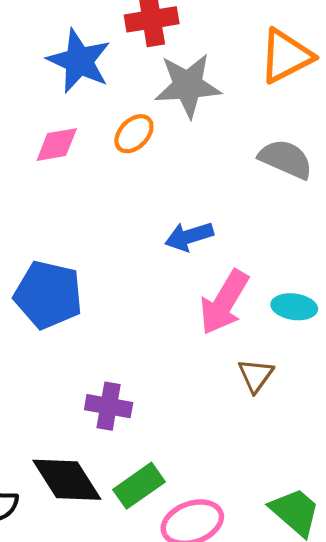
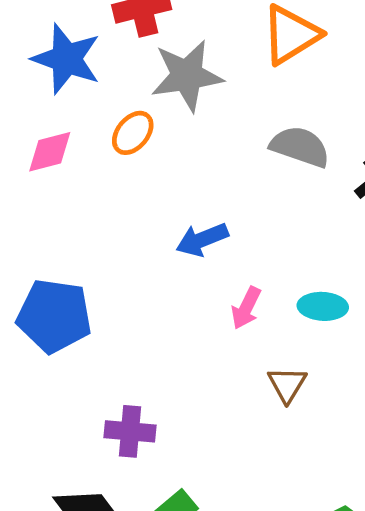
pink arrow: (224, 302) -> (246, 308), size x0.6

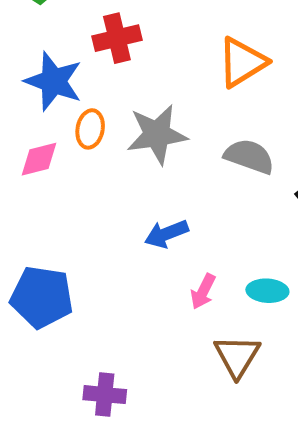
gray star: (187, 76) -> (157, 134), moved
orange ellipse: (133, 133) -> (90, 129), moved, turned -30
brown triangle: (287, 384) -> (237, 356), size x1.4

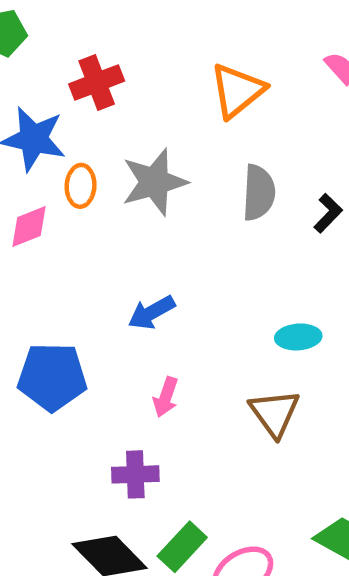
gray semicircle: (249, 156) -> (259, 193), turned 81
blue arrow: (166, 234) -> (151, 313), moved
pink arrow: (203, 292) -> (166, 397), moved

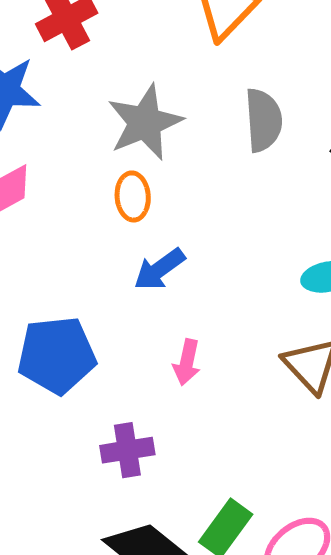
orange ellipse: (81, 186) -> (133, 196), moved
purple cross: (135, 474) -> (127, 450), moved

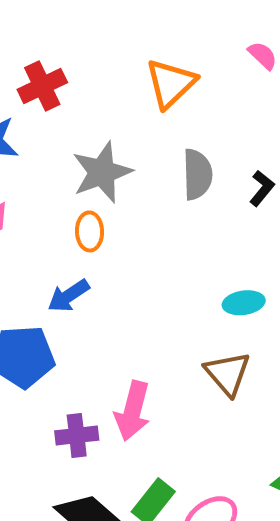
blue arrow: (159, 269) -> (69, 296), moved
pink arrow: (187, 362) -> (133, 411), moved, size x1.6

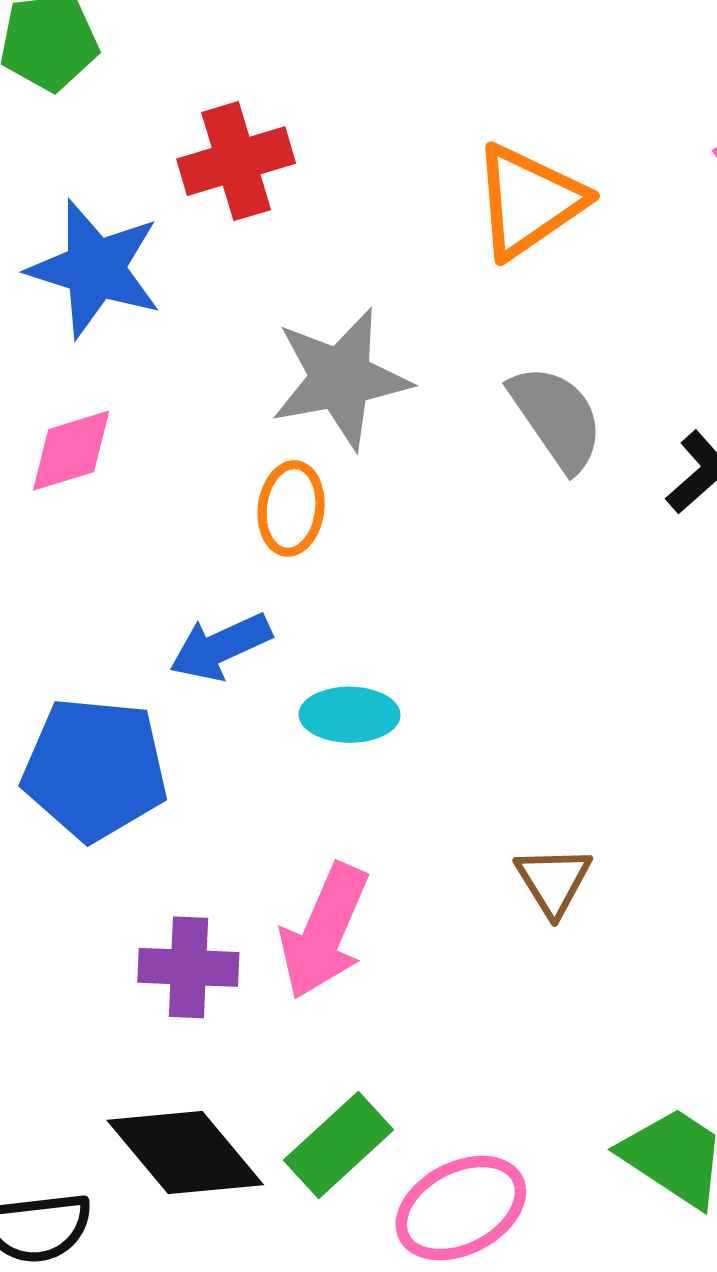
gray semicircle: (197, 174) -> (557, 418), turned -42
cyan ellipse: (244, 303) -> (350, 715), moved
brown triangle: (228, 374) -> (553, 881), size x0.7

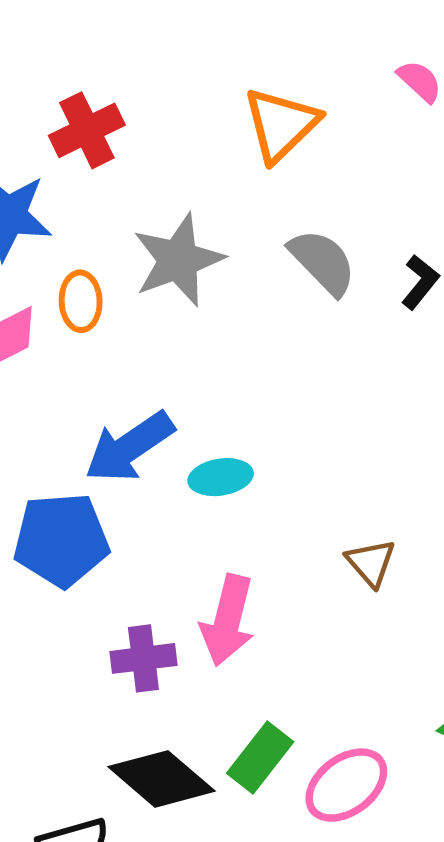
orange ellipse: (291, 508) -> (81, 301), moved
blue arrow: (220, 647) -> (129, 447), size x1.4

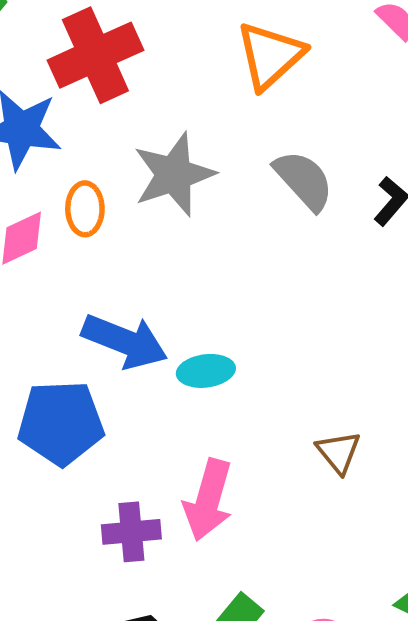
red cross: (87, 130) -> (95, 55), size x1.4
blue arrow: (129, 447) -> (125, 341), turned -126

